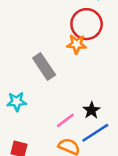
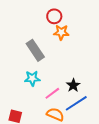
red circle: (87, 24) -> (54, 16), moved, size x0.6
cyan star: (17, 102) -> (32, 78), moved

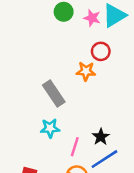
red circle: (54, 16) -> (101, 51), moved
pink line: (52, 93) -> (75, 147), turned -35

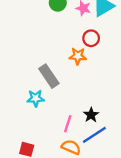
cyan star: (50, 128) -> (36, 98), moved

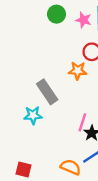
pink line: (68, 124) -> (82, 122), moved

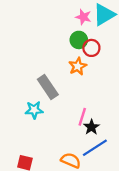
green circle: (56, 14) -> (79, 40), moved
orange star: (78, 71) -> (78, 66), turned -30

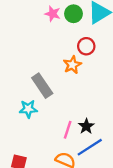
pink star: (83, 17) -> (53, 14), moved
green circle: (79, 40) -> (73, 14), moved
pink line: (82, 117) -> (68, 130), moved

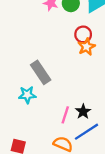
orange star: (72, 65) -> (86, 47), moved

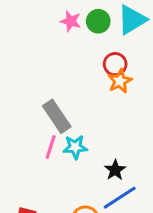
cyan star: (27, 95) -> (75, 147), moved
pink line: (65, 115) -> (51, 147), moved

